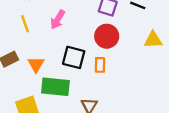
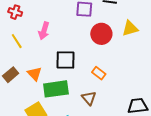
red circle: (107, 36) -> (101, 34), moved
orange rectangle: (100, 65) -> (99, 73), moved, turned -40

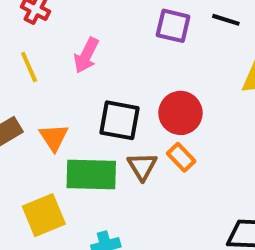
red circle: (101, 34) -> (180, 113), moved
brown triangle: (89, 98) -> (142, 166), moved

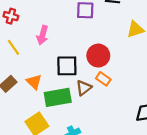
brown triangle: (142, 166) -> (84, 88), turned 35

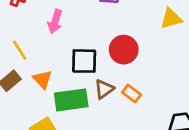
yellow line: (14, 47) -> (20, 50), moved
orange rectangle: (103, 79) -> (131, 94), moved

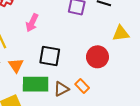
red circle: (124, 50) -> (97, 57), moved
brown triangle: (104, 89) -> (61, 89), moved

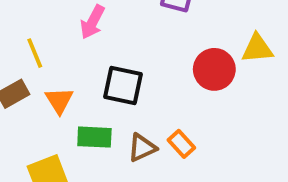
red circle: (97, 57) -> (214, 69), moved
green rectangle: (36, 84) -> (94, 137), size x0.7

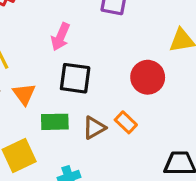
pink arrow: (92, 22) -> (61, 37), moved
red circle: (214, 69) -> (148, 77), moved

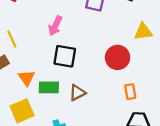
orange triangle: (24, 94) -> (27, 78), moved
orange rectangle: (126, 122) -> (130, 92), moved, turned 35

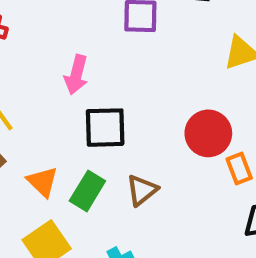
red circle: (118, 57) -> (208, 133), moved
green rectangle: (49, 87) -> (87, 191), turned -48

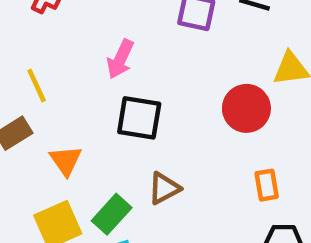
red circle: (208, 133) -> (246, 108), moved
green rectangle: (87, 191) -> (112, 214), moved

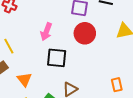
red circle: (246, 108) -> (85, 33), moved

